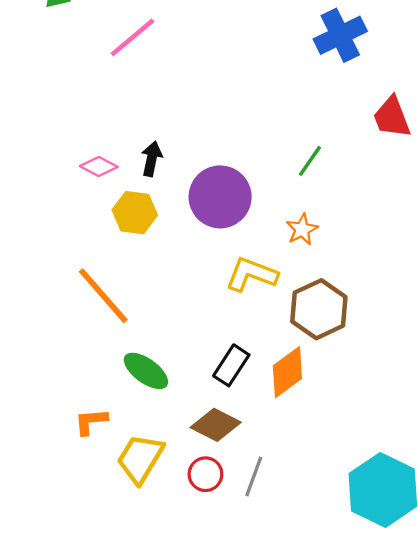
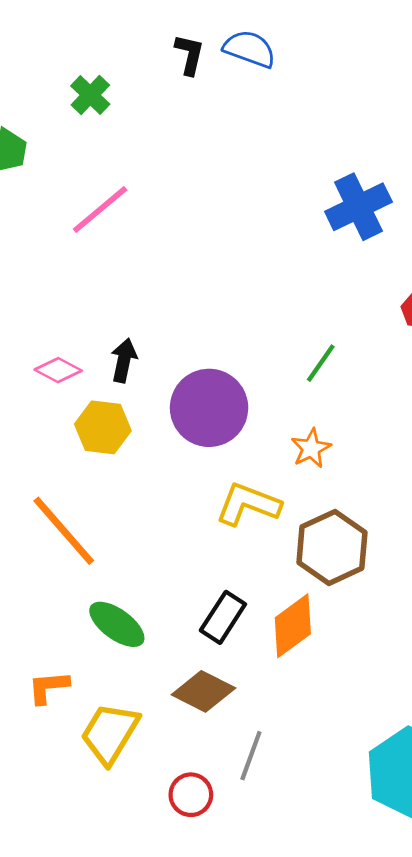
red circle: (205, 474) -> (191, 795), moved

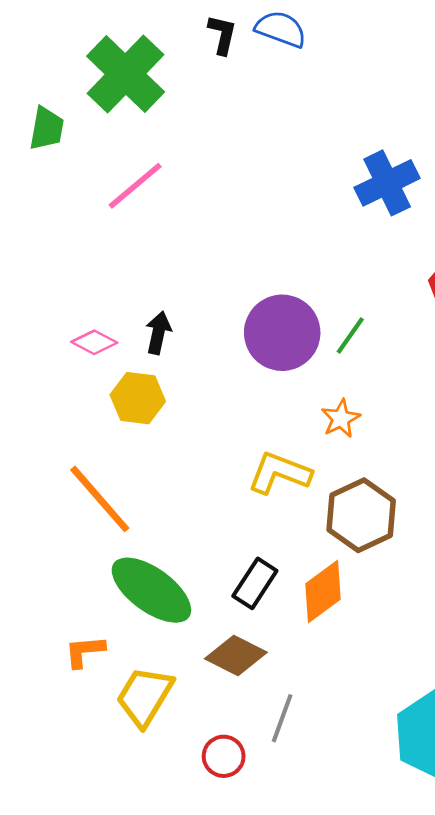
green cross: (90, 95) -> (126, 74), size x2.0
purple circle: (209, 408) -> (282, 333), moved
green ellipse: (117, 624) -> (151, 590), size x1.5

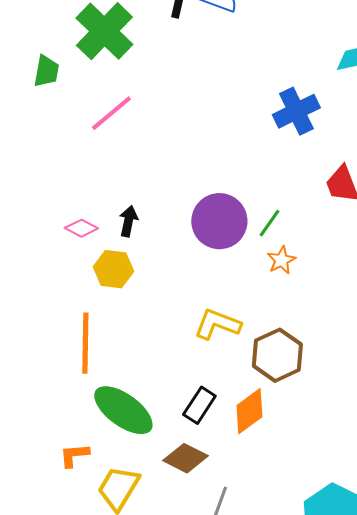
orange star: (341, 419) -> (281, 260), moved
orange line: (100, 499) -> (85, 343), turned 42

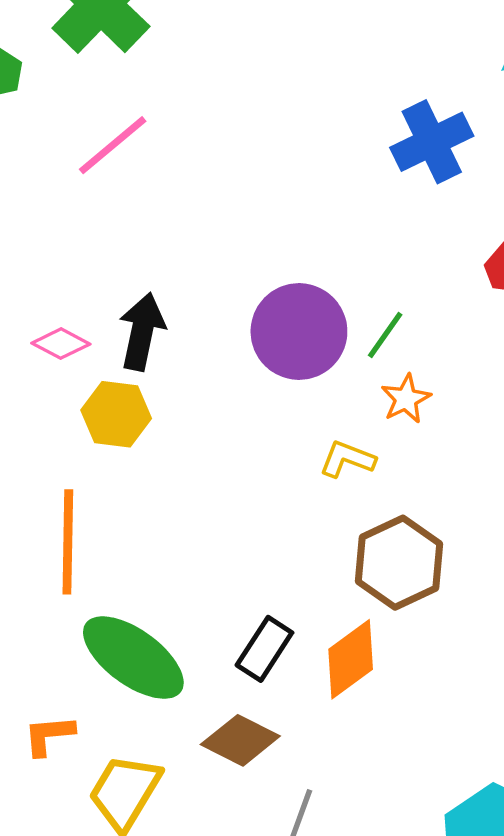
black arrow: (128, 221) -> (142, 332), size x1.4
yellow L-shape: (217, 324) -> (347, 459), moved, size x0.7

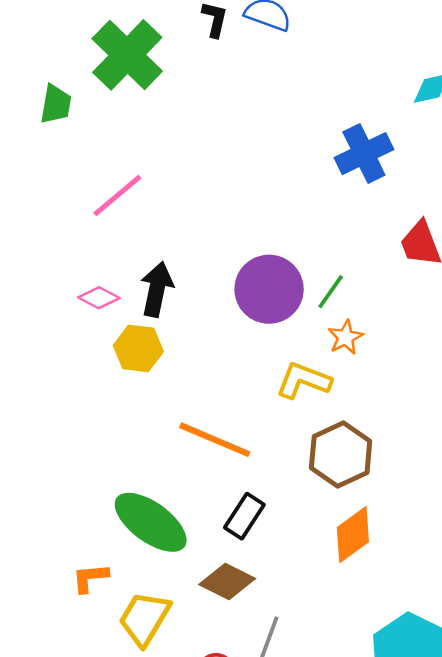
pink line: (113, 145) -> (117, 196), moved
yellow L-shape: (347, 459) -> (304, 380), size x1.4
orange line: (68, 542) -> (215, 440), moved, turned -68
orange diamond: (351, 659) -> (353, 535), moved

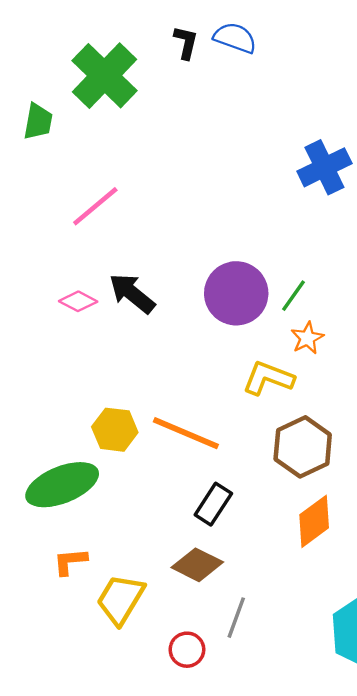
black arrow: (157, 289) -> (132, 293), turned -63
yellow hexagon: (138, 348) -> (115, 430), moved
green ellipse: (151, 522) -> (62, 485), moved, turned -58

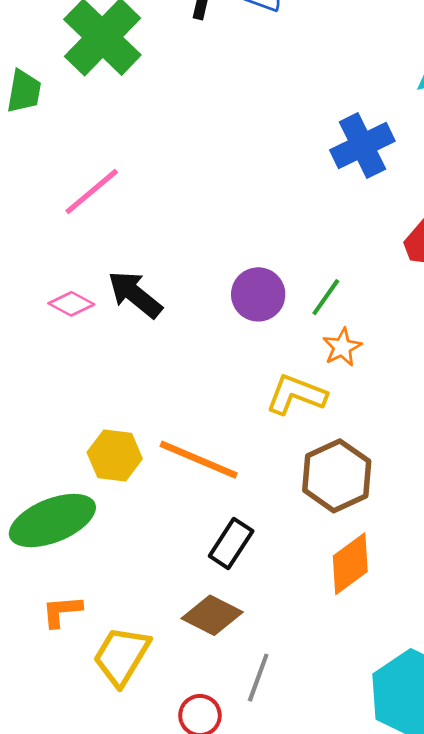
purple circle: (236, 293) -> (258, 294), size x0.7

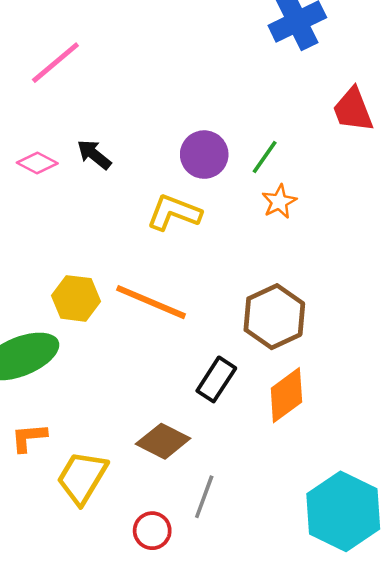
black arrow: (135, 294) -> (94, 155), size x0.7
yellow L-shape: (296, 395) -> (174, 213), moved
black rectangle: (231, 544) -> (216, 379), moved

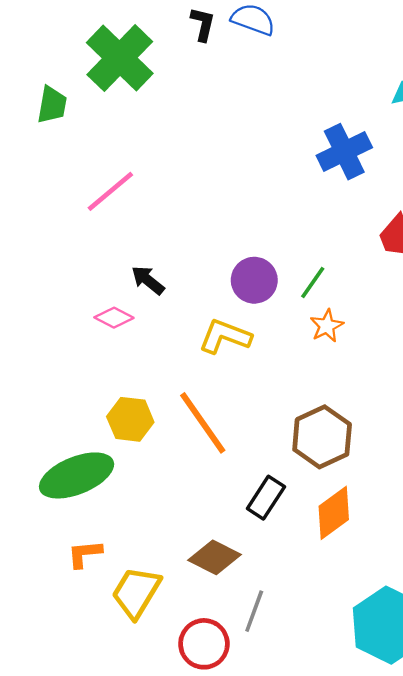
pink diamond: (37, 163) -> (114, 318), moved
orange line: (151, 302) -> (203, 423), turned 32
red circle: (152, 531) -> (204, 644), size x1.4

